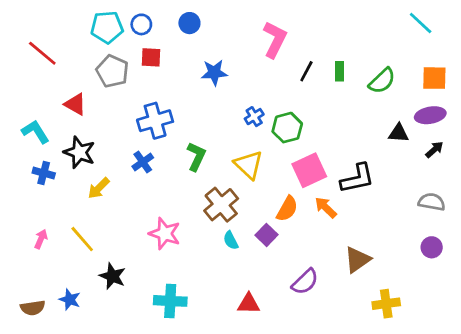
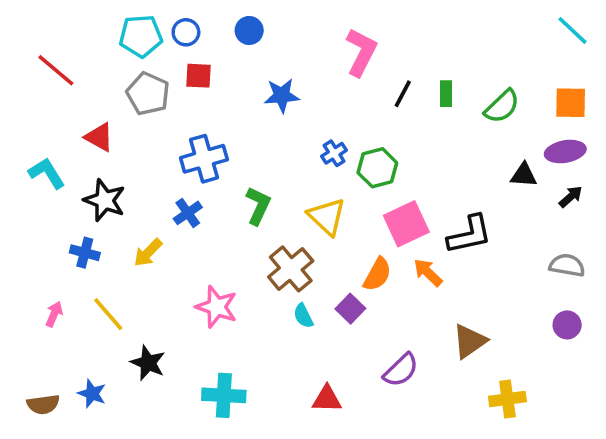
cyan line: (421, 23) -> (572, 30), moved
blue cross: (44, 173) -> (85, 253), moved
yellow arrow: (99, 188) -> (148, 253), moved

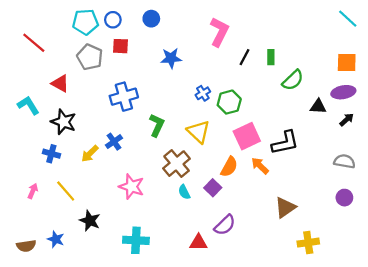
green semicircle: (502, 106) -> (293, 80), moved
blue cross: (188, 213) -> (114, 142), moved
purple semicircle: (401, 370) -> (225, 225), moved

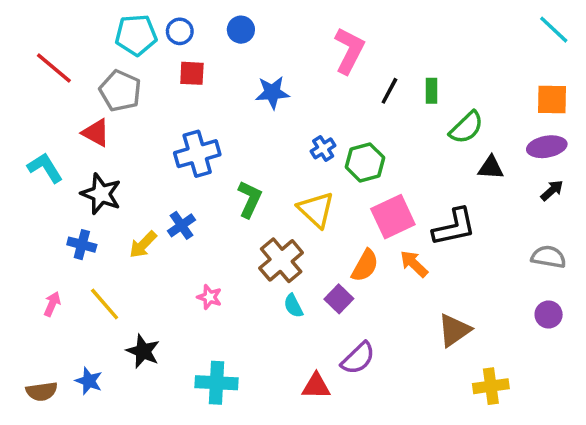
gray pentagon: (90, 57) -> (120, 91), moved
black triangle: (318, 106) -> (491, 168), moved
pink star: (132, 187) -> (209, 297), size x0.6

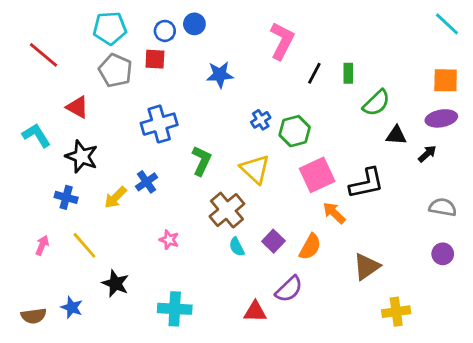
blue circle: (180, 31) -> (165, 31), moved
gray pentagon: (120, 91) -> (115, 70), moved
black arrow: (552, 190) -> (427, 154), moved
orange semicircle: (365, 266) -> (310, 247), moved

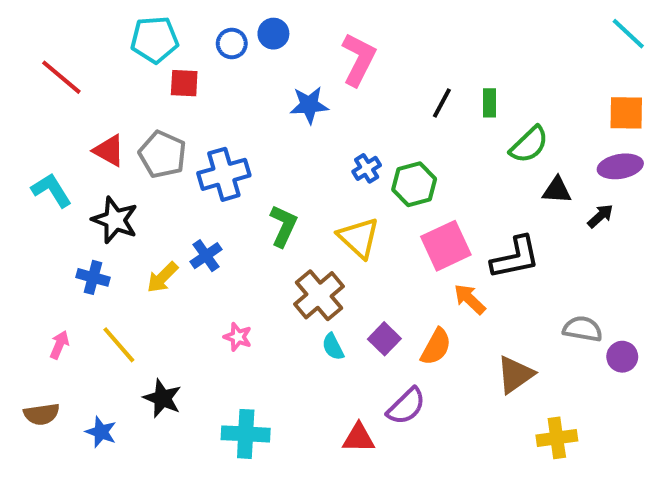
pink L-shape: (282, 41) -> (359, 59), moved
red square: (155, 59) -> (184, 83), moved
gray pentagon: (115, 70) -> (162, 155), moved
gray semicircle: (443, 207) -> (583, 329), moved
brown semicircle: (34, 316) -> (42, 414), moved

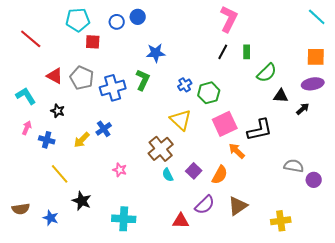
pink L-shape: (359, 59) -> (229, 19), moved
black star: (115, 220) -> (58, 111), size x0.6
green L-shape: (283, 226) -> (143, 80), moved
pink arrow: (59, 345) -> (27, 128), moved
brown triangle: (515, 375) -> (238, 206), moved

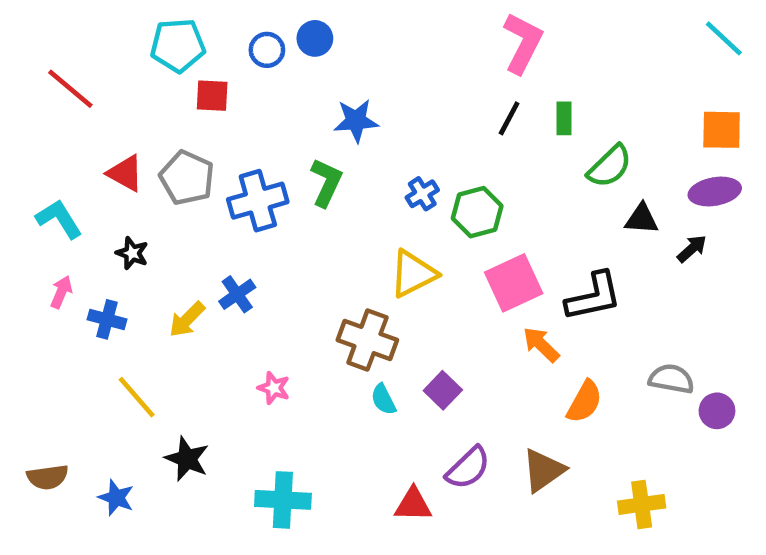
yellow triangle: (181, 120) -> (413, 274), turned 50
brown cross: (161, 149) -> (367, 340), turned -30
orange semicircle: (220, 175) -> (584, 402), moved

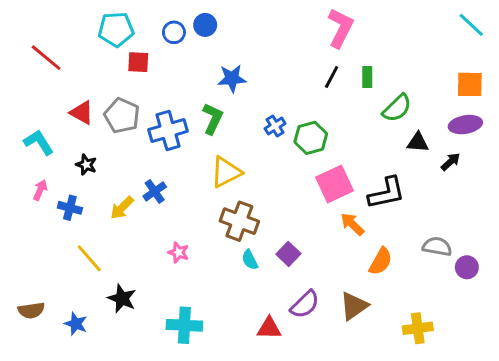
yellow triangle: (413, 274) -> (226, 172), moved

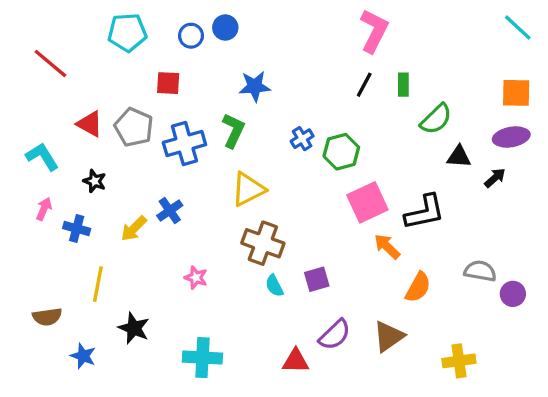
red square: (138, 62) -> (168, 83), moved
purple square: (288, 254) -> (317, 279), turned 30
yellow line: (89, 258) -> (98, 284), turned 52
brown semicircle: (31, 310) -> (47, 317), moved

